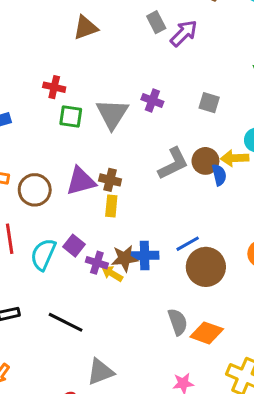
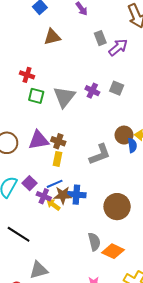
gray square: (209, 103) -> (117, 88), moved
gray L-shape: (173, 164) -> (100, 154), moved
blue line: (188, 244) -> (55, 184), moved

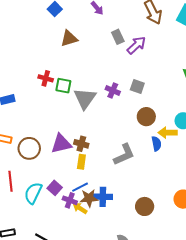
green square: (36, 96) -> (63, 86), moved
brown circle: (124, 135) -> (146, 117), moved
brown circle: (117, 207) -> (145, 206), size x0.7

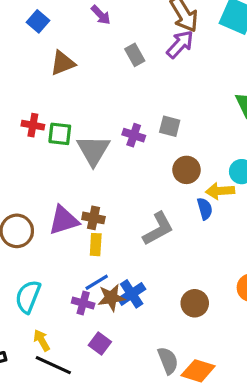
purple arrow: (136, 45) -> (180, 44), moved
purple square: (55, 188) -> (100, 343), moved
blue cross: (103, 197) -> (132, 294), turned -30
yellow arrow: (80, 208) -> (42, 340), moved, turned 32

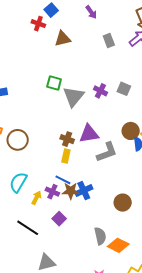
red cross: (33, 125) -> (38, 24), moved
brown circle: (187, 170) -> (131, 131), moved
purple triangle: (64, 220) -> (89, 134), moved
blue line: (97, 282) -> (63, 180), turned 49
yellow arrow: (42, 340) -> (37, 198), moved, turned 48

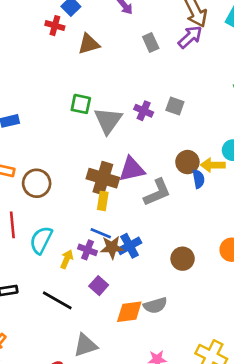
brown cross: (67, 139) -> (103, 178), size x1.6
gray semicircle: (100, 236) -> (155, 305), turned 90
orange diamond: (118, 245) -> (129, 312), moved, turned -30

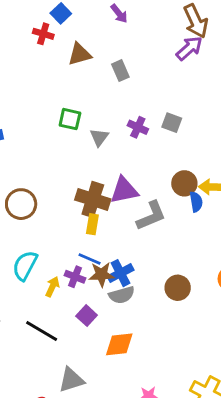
gray rectangle: (151, 43) -> (120, 71), moved
gray triangle: (108, 121) -> (99, 137), size x0.6
gray semicircle: (155, 305) -> (122, 295), moved

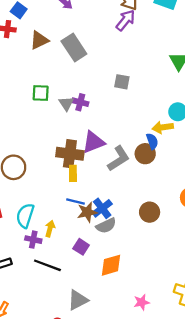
gray rectangle: (120, 71) -> (74, 47), size x1.6
purple cross: (138, 127) -> (80, 102), moved
brown circle: (184, 183) -> (145, 154), moved
purple cross: (75, 277) -> (33, 240), moved

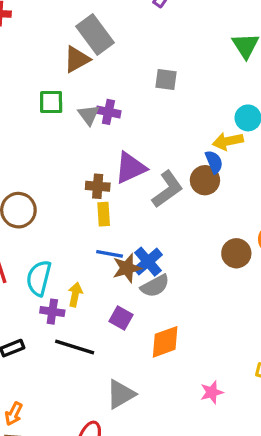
brown triangle: (39, 40) -> (77, 59), moved
brown cross: (70, 154) -> (98, 186), size x0.6
brown circle: (150, 212) -> (236, 253), moved

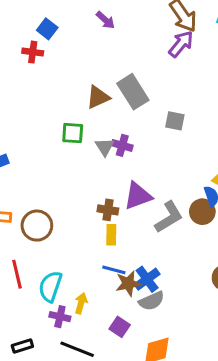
gray rectangle: (95, 35) -> (133, 92), moved

